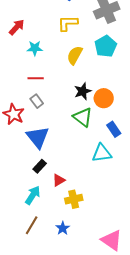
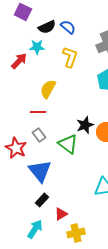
yellow L-shape: (68, 23) -> (70, 57), turned 110
cyan star: (35, 48) -> (37, 47), moved
yellow semicircle: (75, 55) -> (48, 89), moved
green triangle: (83, 117) -> (68, 144), moved

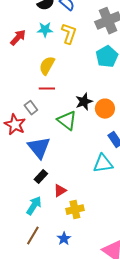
cyan star: (37, 47) -> (45, 30), moved
red line: (38, 112) -> (47, 89), moved
gray rectangle: (39, 135) -> (31, 108), moved

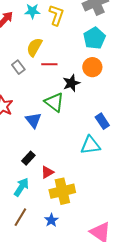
red line: (47, 89) -> (49, 64), moved
gray rectangle: (31, 108) -> (18, 67), moved
orange circle: (105, 109) -> (92, 67), moved
blue triangle: (39, 148) -> (33, 120), moved, size x0.7
yellow cross: (75, 210) -> (62, 191), size x1.4

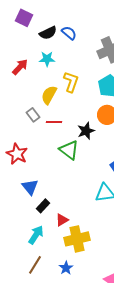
yellow L-shape: (56, 15) -> (71, 82), moved
red line: (49, 64) -> (54, 122), moved
blue triangle: (33, 120) -> (30, 187), moved

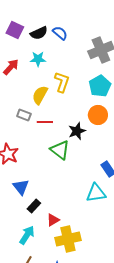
purple square: (24, 18) -> (15, 30), moved
gray rectangle: (33, 115) -> (24, 115), turned -32

